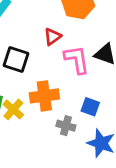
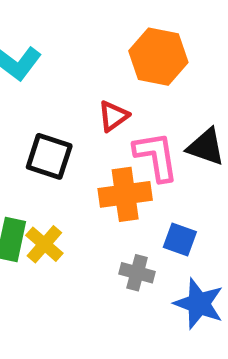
orange cross: (44, 96) -> (125, 194), moved

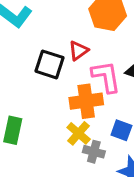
black square: (49, 156) -> (49, 64), moved
yellow cross: (44, 244) -> (79, 133), moved

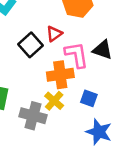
black square: (49, 64) -> (31, 45), turned 30
gray cross: (94, 152) -> (33, 116), moved, size x1.5

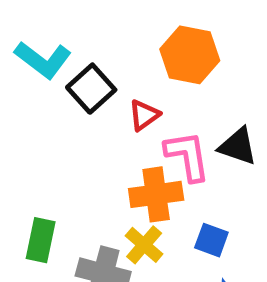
black square: (31, 45) -> (91, 89), moved

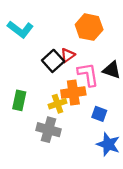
black square: (91, 89) -> (53, 61), moved
green rectangle: (41, 240) -> (19, 100), moved
yellow cross: (144, 245) -> (58, 104), moved, turned 30

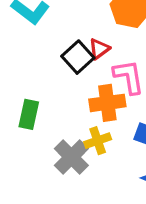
yellow cross: (58, 104) -> (98, 141), moved
gray cross: (49, 130) -> (71, 157), turned 30

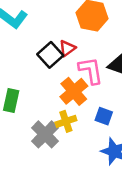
orange cross: (107, 103) -> (74, 91), turned -32

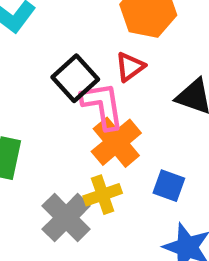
red triangle: (67, 48) -> (130, 67), moved
pink L-shape: (91, 70) -> (103, 106), moved

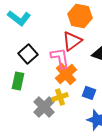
red triangle: (130, 67) -> (72, 41), size x1.5
black square: (75, 78) -> (28, 54), moved

